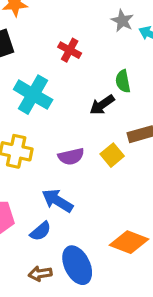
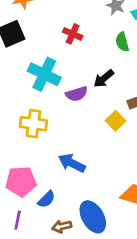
green semicircle: (123, 81) -> (122, 42), moved
purple semicircle: (71, 157) -> (77, 94), moved
blue semicircle: (41, 231) -> (46, 199), moved

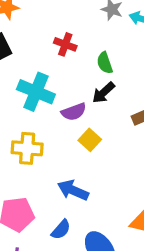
green semicircle: (122, 42) -> (105, 63), moved
yellow square: (116, 121) -> (90, 140), moved
blue semicircle: (46, 199) -> (61, 230), moved

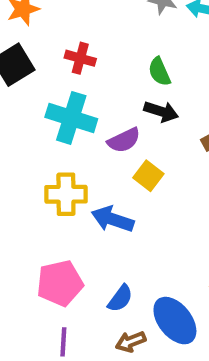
red cross: (65, 44) -> (80, 58), moved
black arrow: (103, 93) -> (161, 111), turned -115
blue arrow: (73, 190) -> (113, 219), moved

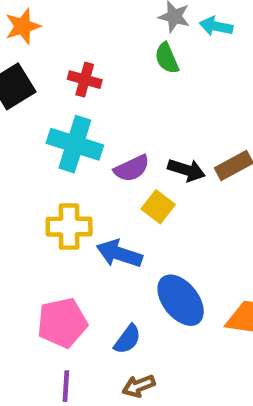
green semicircle: (159, 72) -> (167, 58), moved
black arrow: (161, 111) -> (186, 170), moved
blue ellipse: (175, 321) -> (181, 300), moved

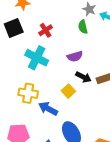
red cross: (85, 80) -> (46, 30), turned 32
purple semicircle: (132, 168) -> (75, 56), moved

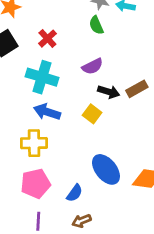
yellow cross: (28, 93) -> (34, 143), moved
blue arrow: (48, 109) -> (47, 112), moved

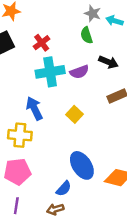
cyan cross: (42, 77) -> (50, 72), moved, turned -32
black arrow: (109, 92) -> (108, 62), moved
blue arrow: (47, 112) -> (34, 108), turned 40
blue semicircle: (75, 193) -> (64, 189), moved

